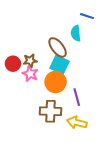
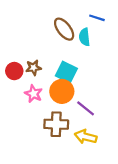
brown ellipse: (58, 47) -> (64, 29), moved
pink star: (30, 74) -> (34, 94), moved
purple line: (77, 97) -> (86, 108), turned -36

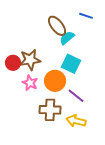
cyan semicircle: (84, 37) -> (67, 38), moved, turned 56
brown star: (34, 68) -> (30, 60), size x1.5
cyan square: (66, 72) -> (71, 64), moved

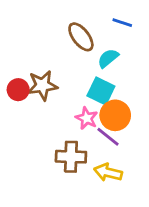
cyan semicircle: (67, 38) -> (108, 58), moved
orange circle: (55, 81) -> (115, 115), moved
pink star: (30, 83) -> (87, 118), moved

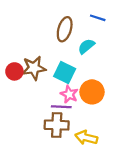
brown ellipse: (81, 37) -> (65, 29), turned 55
cyan square: (101, 91) -> (65, 73), moved
purple line: (108, 137) -> (61, 107), moved, turned -36

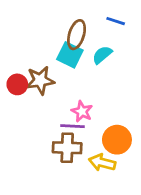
cyan square: (65, 73) -> (70, 55), moved
orange circle: (92, 92) -> (117, 140), moved

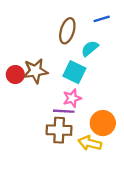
blue line: (116, 21) -> (102, 19), turned -35
cyan square: (70, 55) -> (74, 72), moved
pink star: (82, 111) -> (72, 98), turned 30

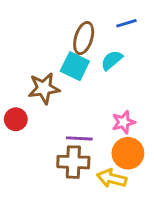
cyan square: (74, 72) -> (75, 66), moved
red circle: (15, 75) -> (16, 119), moved
pink star: (72, 98) -> (123, 122), moved

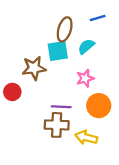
cyan square: (75, 66) -> (58, 51), turned -35
pink star: (123, 122) -> (85, 78), moved
orange circle: (128, 153) -> (99, 106), moved

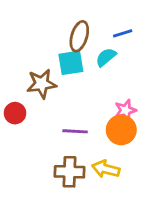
blue line: (98, 18) -> (123, 33), moved
pink star: (85, 78) -> (125, 110), moved
brown cross: (57, 125) -> (70, 172), moved

